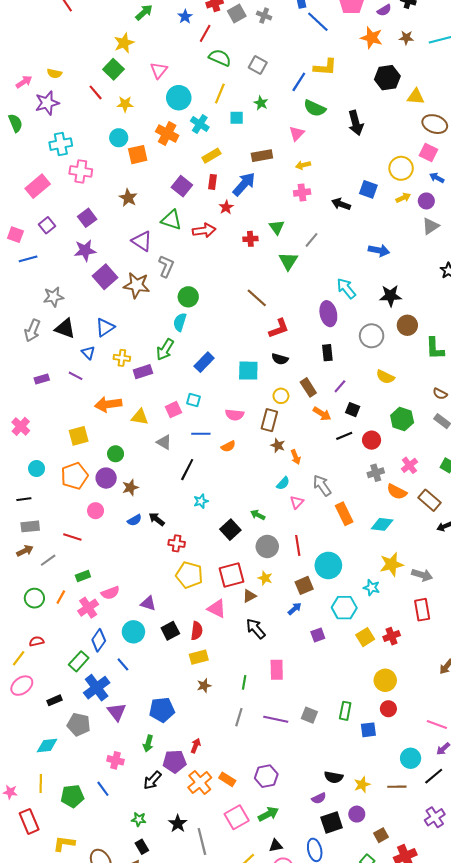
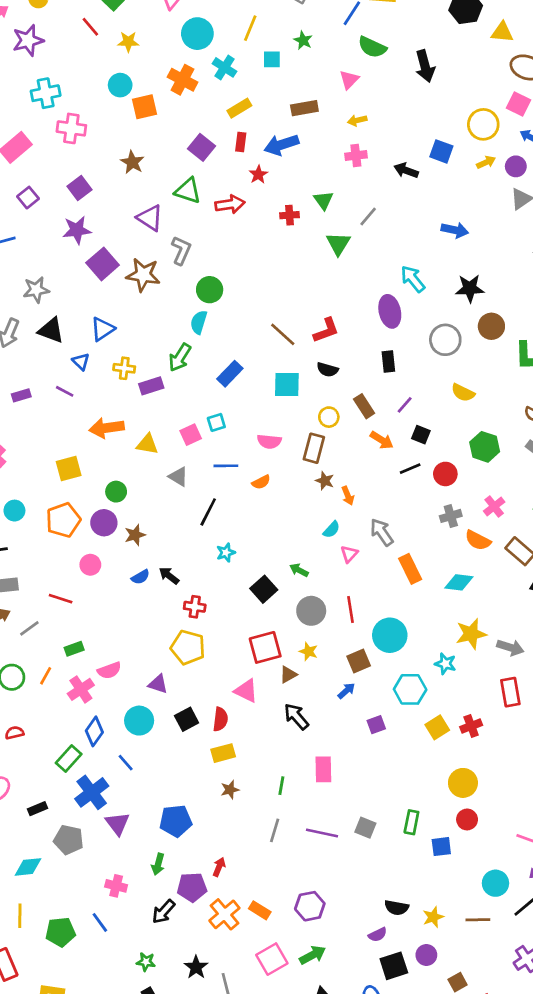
blue arrow: (244, 184) -> (281, 145), turned -150
brown line: (257, 298) -> (283, 334), moved
cyan square: (194, 400) -> (216, 422), turned -32
yellow pentagon: (189, 575) -> (188, 647), moved

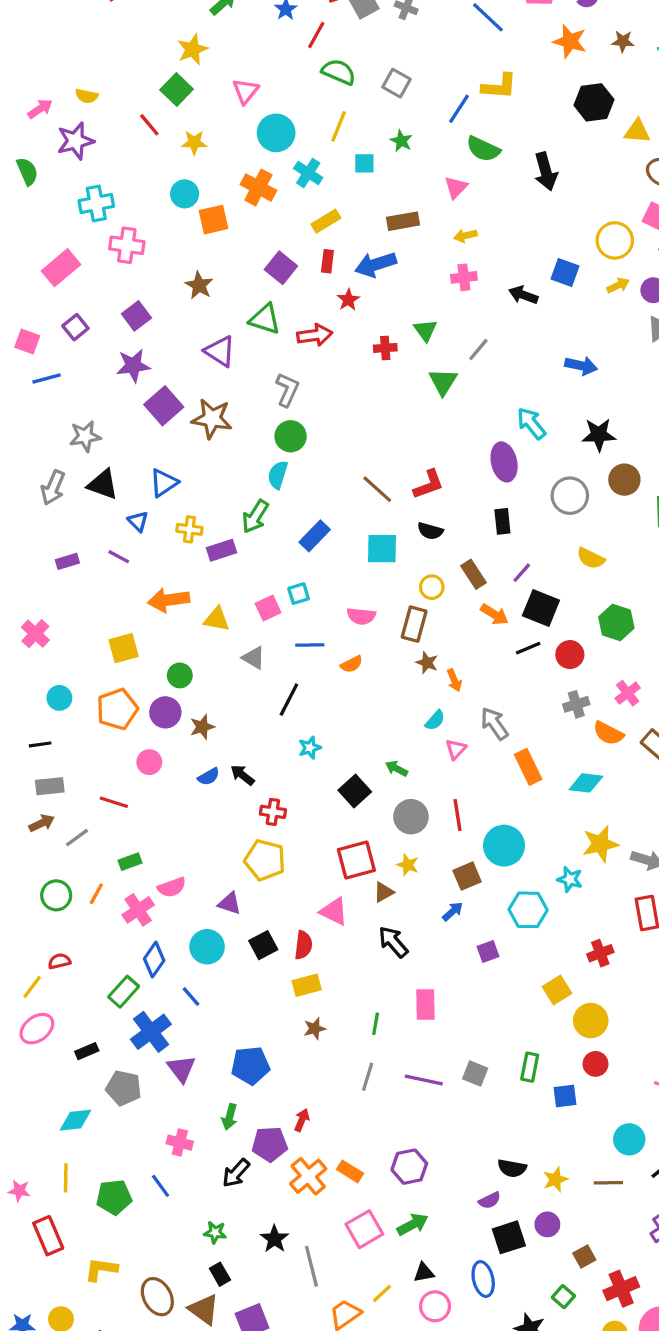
gray L-shape: (181, 250) -> (287, 390), moved
black square: (421, 435) -> (541, 608), size x1.6
yellow square: (437, 727) -> (557, 990), moved

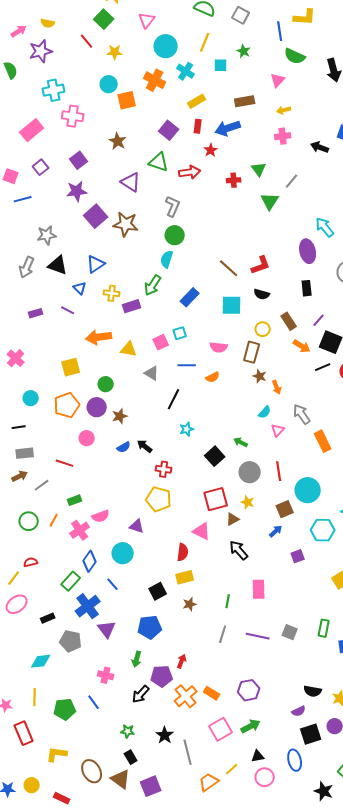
blue line: (459, 109) -> (280, 31), turned -42
black square: (263, 945) -> (158, 591), moved

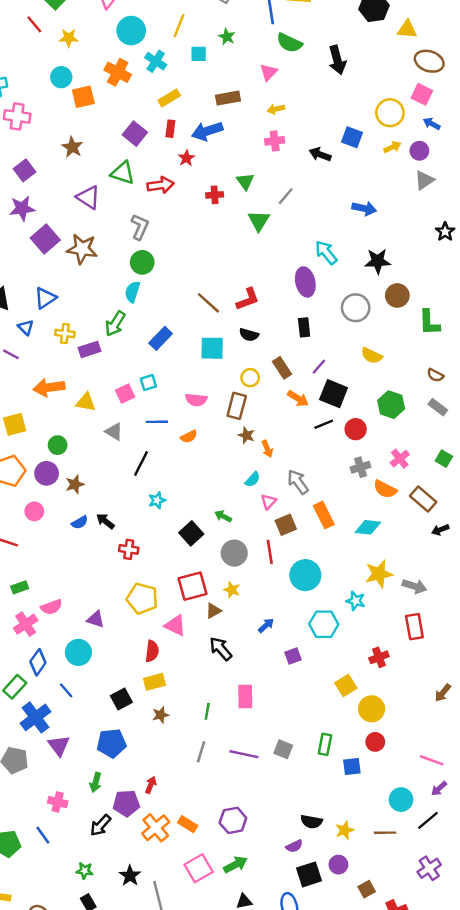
yellow pentagon: (159, 499) -> (142, 598), moved
brown square: (285, 509) -> (286, 525), moved

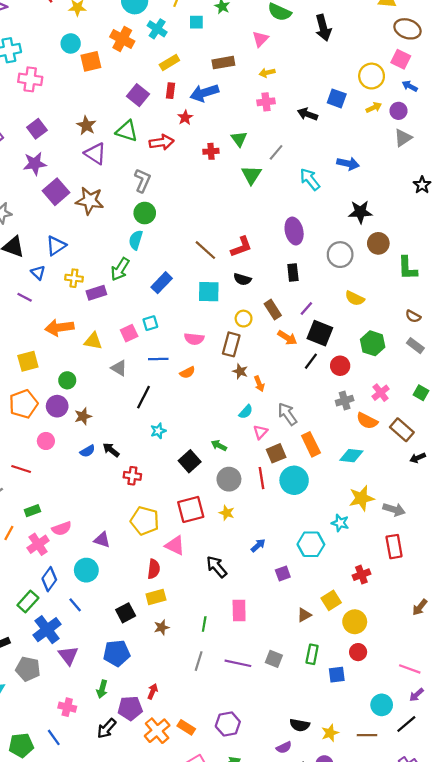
brown star: (72, 147) -> (86, 125), moved
cyan arrow: (326, 253) -> (310, 179), moved
black line: (324, 424) -> (311, 361), turned -30
cyan circle: (305, 575) -> (294, 480), moved
brown triangle: (213, 611) -> (304, 615), moved

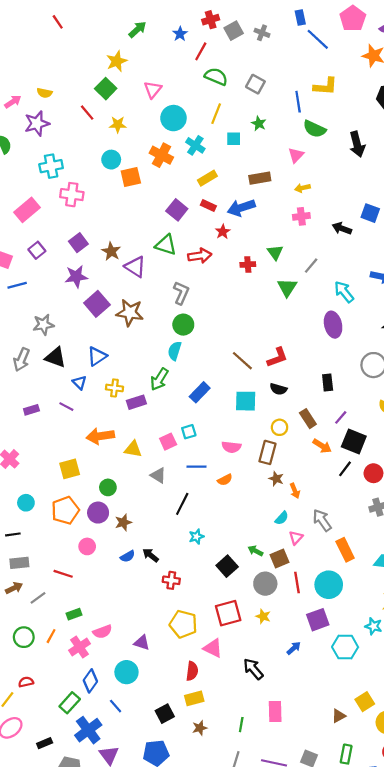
red rectangle: (171, 91) -> (208, 205), turned -72
brown star: (86, 125) -> (111, 251), moved
purple ellipse: (294, 231) -> (333, 325), moved
brown square: (276, 453) -> (279, 558), moved
purple square: (283, 573) -> (318, 620), moved, size x1.5

